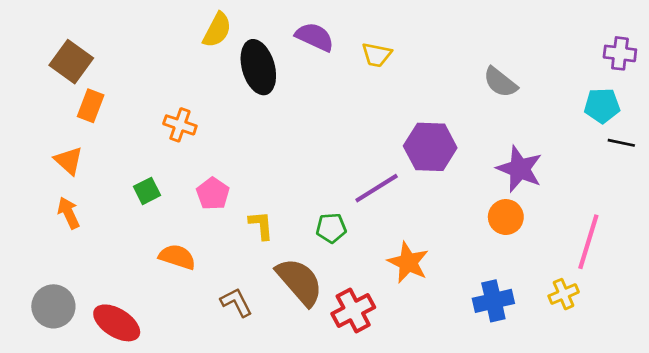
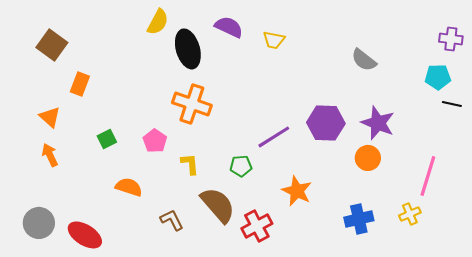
orange rectangle: (91, 106) -> (80, 84), moved
orange cross: (180, 125) -> (192, 104), moved, size x1.6
purple hexagon: (430, 147) -> (326, 123), moved

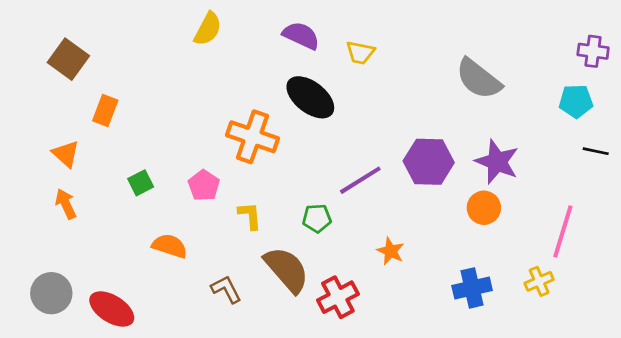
black ellipse: (188, 49) -> (310, 97), moved, turned -36
gray semicircle: (364, 60) -> (479, 79), size x1.4
black line: (452, 104) -> (596, 151), moved
orange star: (297, 191) -> (391, 251), size x0.7

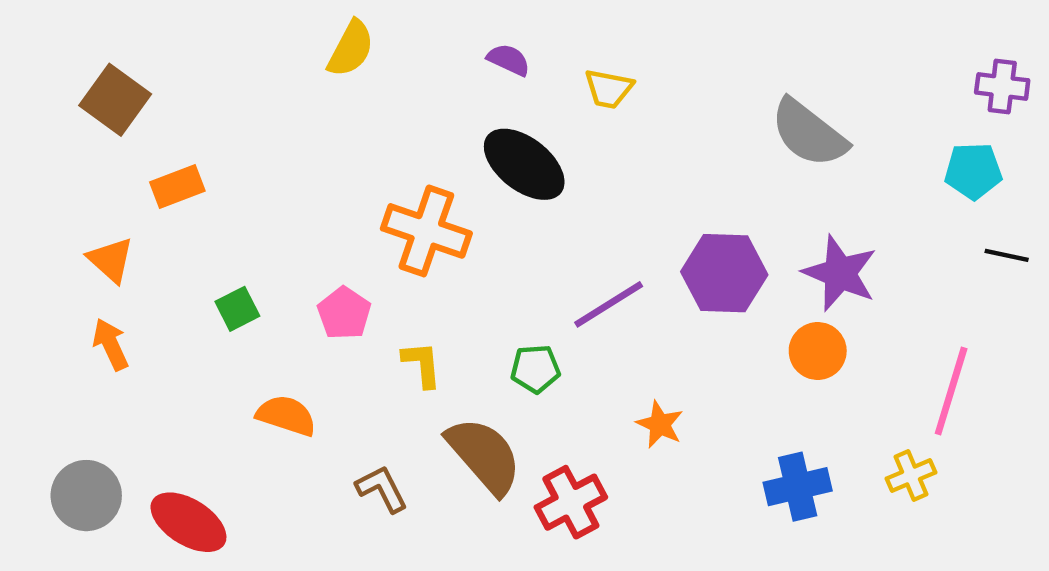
purple semicircle: (301, 35) -> (509, 60), size x0.7
orange rectangle: (105, 110) -> (177, 187), turned 48

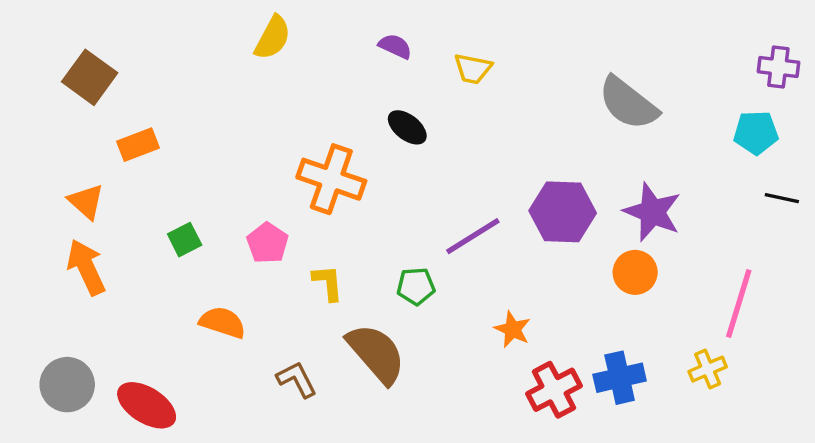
black ellipse: (524, 164) -> (407, 127), size x0.6
orange arrow: (111, 344) -> (86, 267), size x1.4
red cross: (571, 502) -> (554, 390), moved

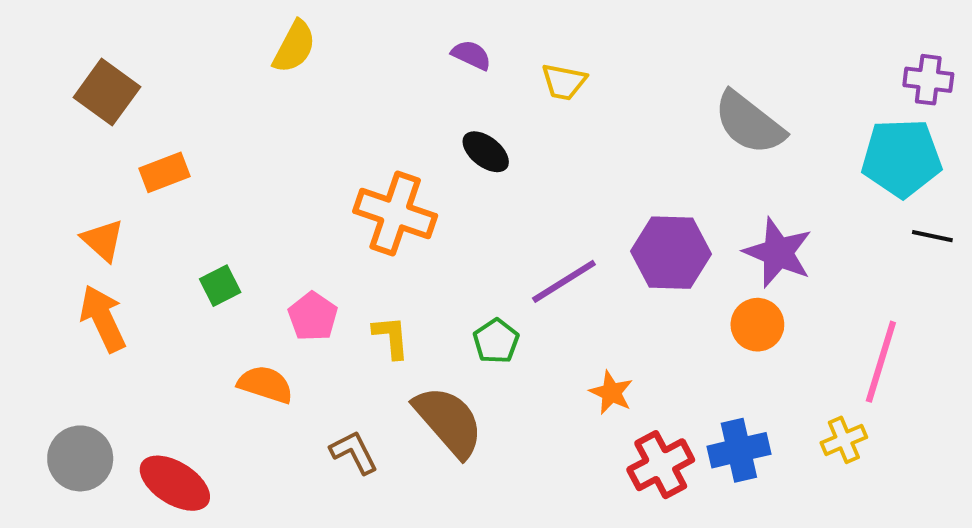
yellow semicircle: (273, 38) -> (294, 47), moved
cyan pentagon: (756, 133) -> (902, 158), size x1.5
pink pentagon: (267, 243) -> (313, 316), moved
green pentagon: (416, 286) -> (496, 341), turned -30

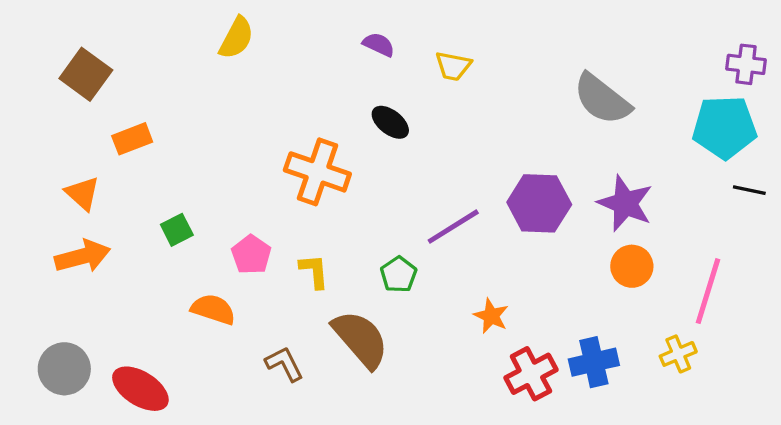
orange arrow: (103, 318) -> (82, 256), turned 100
orange circle: (757, 325) -> (632, 266), moved

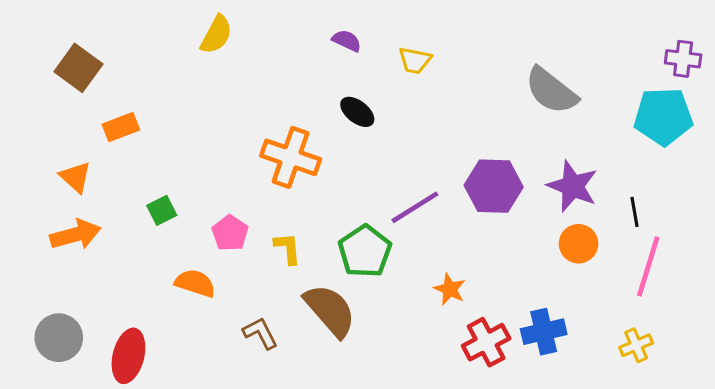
black line: (749, 190) -> (635, 212), moved, turned 68
green pentagon: (399, 275) -> (365, 251), size x1.6
yellow cross: (678, 354) -> (636, 345), moved
red ellipse: (140, 389) -> (128, 356), turned 72

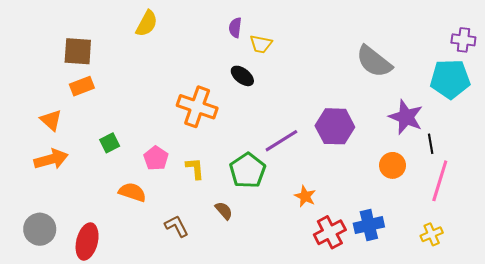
purple semicircle: (347, 41) -> (235, 28), turned -108
yellow trapezoid: (415, 60) -> (261, 44), moved
brown square: (78, 68) -> (78, 51), moved, turned -32
purple star: (572, 186) -> (406, 117), moved
brown semicircle: (330, 310) -> (224, 211), size x0.5

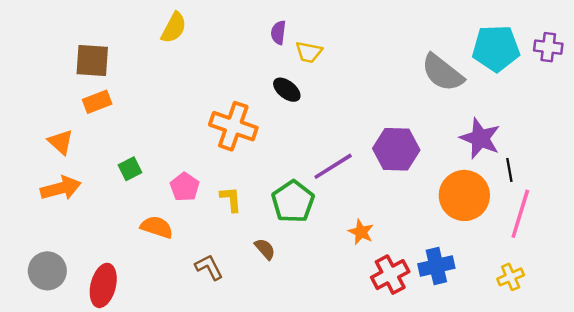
cyan pentagon: (450, 79) -> (496, 48), moved
orange circle: (393, 165) -> (464, 195), size x1.6

